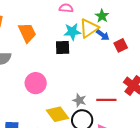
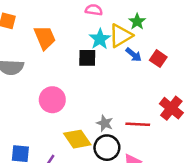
cyan star: (72, 32) -> (100, 39), turned -30
blue arrow: (103, 35) -> (134, 55), moved
red square: (121, 45) -> (158, 59), turned -32

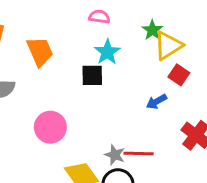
yellow triangle: (121, 36) -> (168, 46), moved
blue arrow: (134, 55) -> (157, 102), moved, turned 112
red line: (138, 124) -> (139, 153), moved

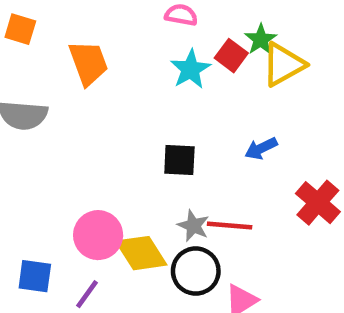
black square: (92, 75) -> (179, 160), moved
red square: (179, 75) -> (231, 56), moved
pink circle: (50, 127) -> (98, 235), moved

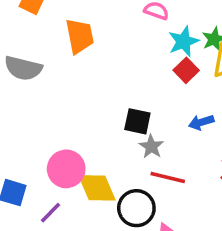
red square: (231, 56) -> (186, 70), moved
cyan star: (190, 69) -> (184, 41), moved
gray star: (193, 226) -> (151, 147), moved

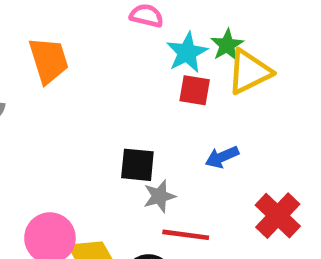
red square: (186, 70) -> (195, 90), turned -30
gray star: (151, 147) -> (159, 196), turned 30

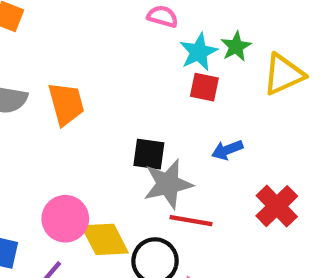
orange trapezoid: (49, 60) -> (66, 104), moved
yellow triangle: (249, 72) -> (283, 74), moved
gray star: (159, 196) -> (168, 184), size x1.6

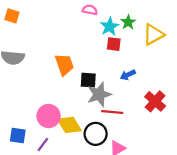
orange trapezoid: (66, 104) -> (64, 65), moved

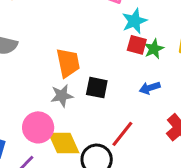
green star: (128, 22) -> (154, 49), moved
gray star: (99, 94) -> (62, 96), moved, size x0.7
red line: (112, 112) -> (122, 134), turned -65

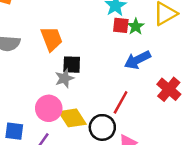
orange trapezoid: (68, 63) -> (51, 39), moved
black square: (97, 88) -> (72, 65), moved
blue arrow: (150, 88) -> (137, 60), size x1.5

